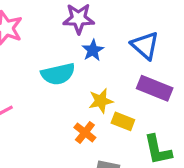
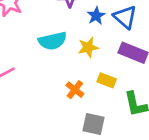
blue star: (93, 50) -> (96, 16), moved
yellow star: (101, 101) -> (88, 47), moved

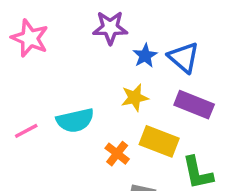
cyan semicircle: (53, 41) -> (75, 120), moved
yellow rectangle: (107, 80) -> (159, 141), size x1.5

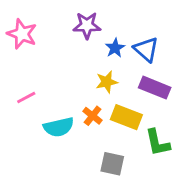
cyan semicircle: (75, 120) -> (59, 127), moved
pink line: (26, 131) -> (26, 97), moved
orange cross: (117, 154) -> (93, 116), moved

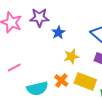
purple star: (87, 25) -> (39, 17), moved
blue star: (115, 48) -> (58, 32), moved

